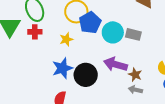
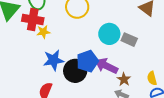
blue pentagon: (90, 23) -> (87, 61), moved
red cross: (35, 32) -> (33, 19), size x1.5
yellow star: (66, 39) -> (43, 32), moved

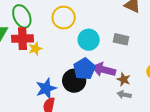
cyan circle: (109, 34) -> (89, 40), moved
blue star: (53, 60) -> (46, 88), moved

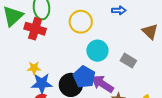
yellow star: (35, 49) -> (34, 68), moved
blue pentagon: (84, 69) -> (84, 77), turned -30

